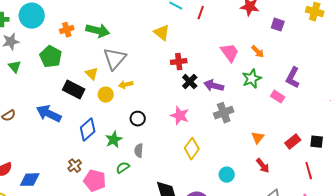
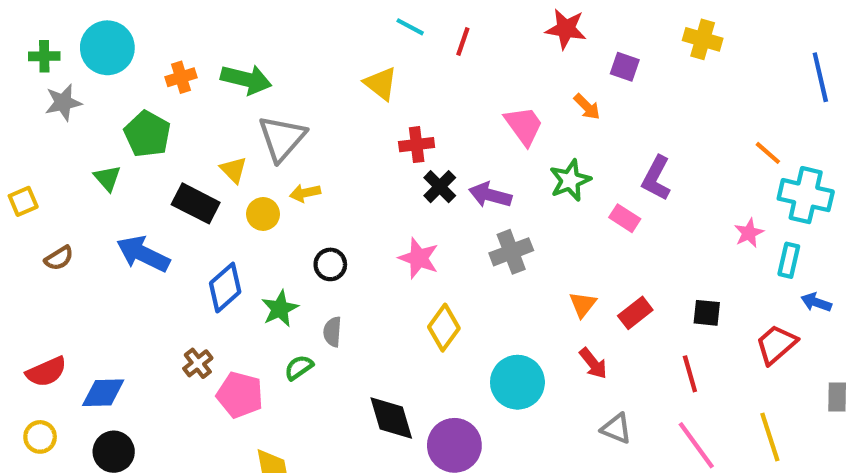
orange arrow: (258, 52) -> (587, 107), moved
green triangle: (15, 67) -> (107, 178), moved
red rectangle: (293, 142) -> (635, 313), moved
cyan circle: (227, 175) -> (517, 382), size x1.6

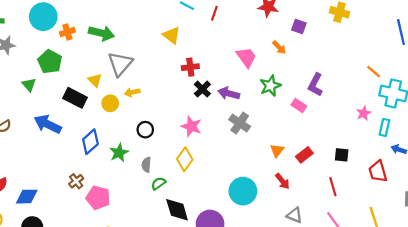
cyan circle: (107, 48) -> (43, 17), moved
gray cross: (511, 252) -> (240, 123), turned -35
yellow diamond: (444, 328) -> (185, 159), moved
red trapezoid: (776, 344) -> (378, 171), turned -65
green semicircle: (299, 368) -> (158, 183), moved

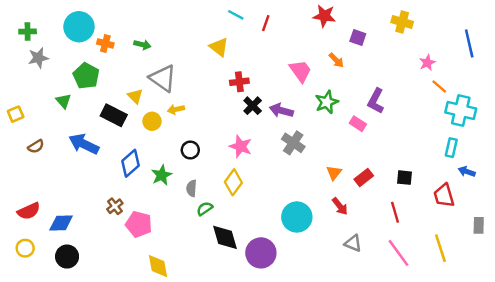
orange cross: (67, 32) -> (105, 43), turned 32
green arrow: (101, 33) -> (142, 45), size x0.6
gray triangle: (120, 64) -> (163, 78), turned -36
pink star: (364, 113) -> (427, 63), moved

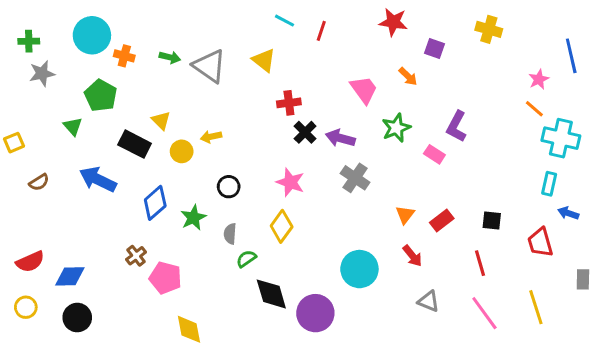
pink star: (427, 63) -> (539, 79), moved
gray triangle: (163, 78) -> (210, 66), moved

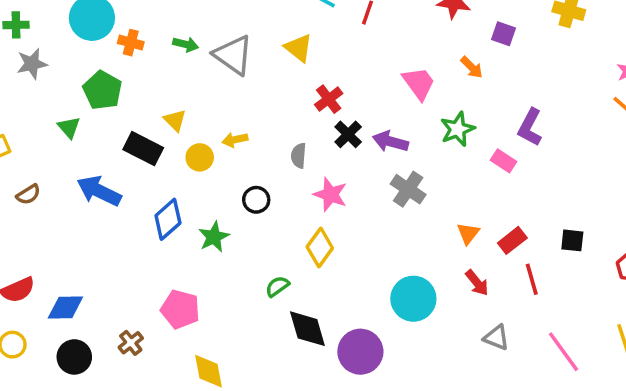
red cross: (289, 103) -> (329, 99), turned -30
gray semicircle: (230, 234) -> (299, 156), moved
brown cross: (136, 256) -> (131, 343), moved
red line: (480, 263) -> (532, 279), moved

